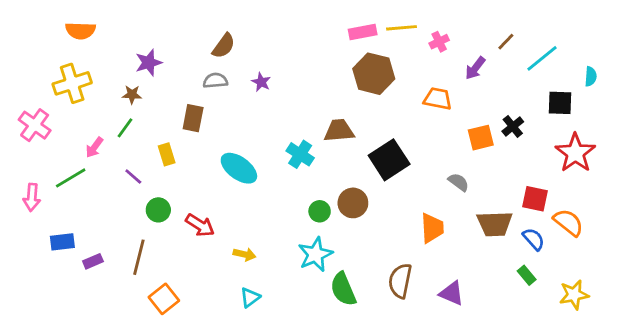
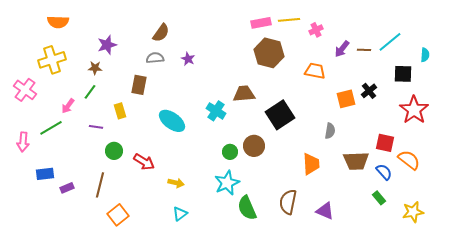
brown line: (506, 42) -> (364, 50), moved, turned 48
purple line: (133, 177) -> (96, 127), turned -32
gray semicircle: (459, 182) -> (330, 131), turned 63

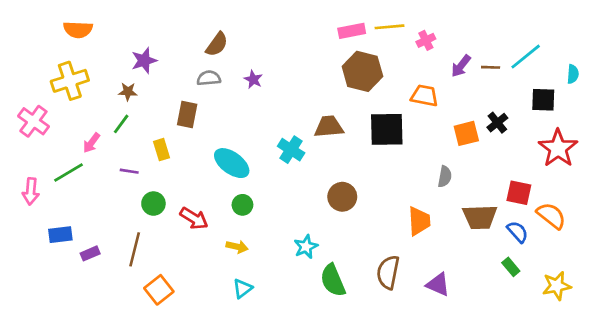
black square: (280, 115) -> (387, 129), moved, turned 32
green circle: (230, 152) -> (242, 205), moved
cyan star: (227, 183) -> (306, 247), size x0.7

